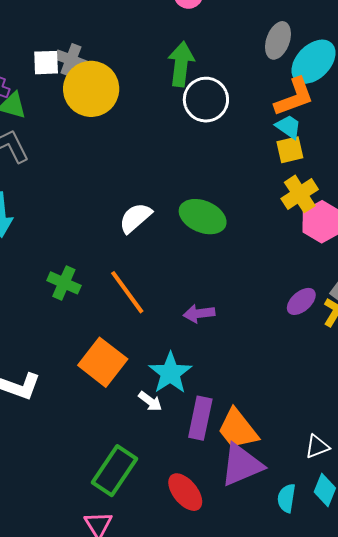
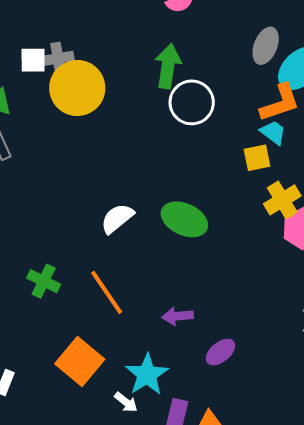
gray cross: (71, 60) -> (58, 58), turned -32
yellow square: (290, 150) -> (257, 158), moved
purple ellipse: (301, 301) -> (220, 352), moved

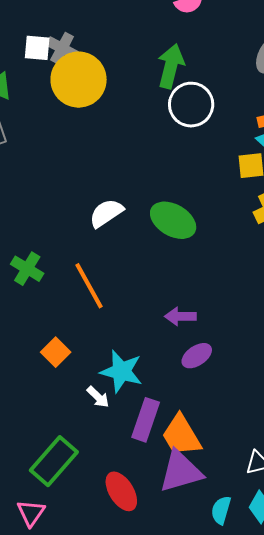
gray cross: (58, 58) -> (62, 48), turned 32
purple arrow: (178, 316) -> (180, 316), moved
orange square: (80, 362) -> (56, 352), size x0.6
cyan star: (147, 375) -> (121, 371), turned -30

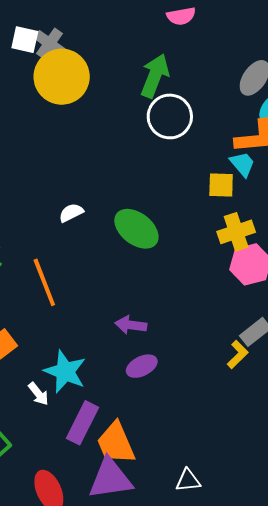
white semicircle: (106, 213) -> (71, 213), size x0.7

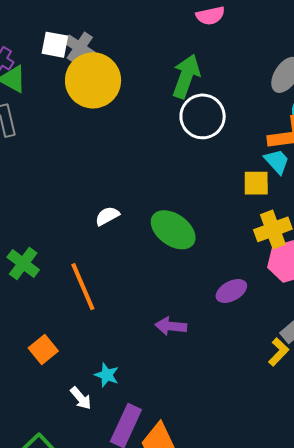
purple ellipse: (142, 366) -> (231, 291), moved
cyan star: (65, 372) -> (107, 375), size x0.6

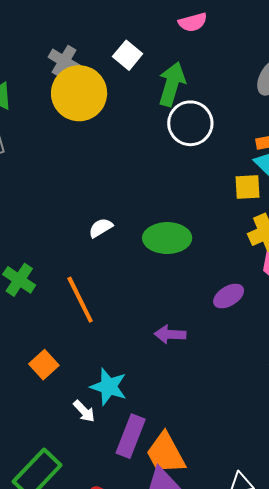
white square: (55, 45) -> (128, 55), moved, turned 32
green ellipse: (173, 230) -> (167, 238), turned -33
cyan star: (107, 375) -> (109, 387), size x1.5

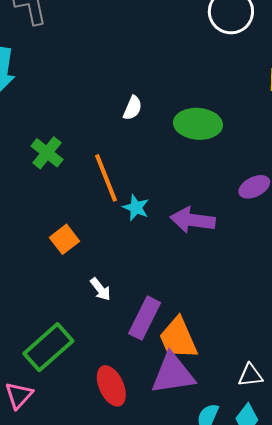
white semicircle: (101, 228) -> (133, 108), turned 140
purple arrow: (170, 334) -> (193, 220), size x1.4
cyan star: (109, 387) -> (136, 208), moved, size x0.7

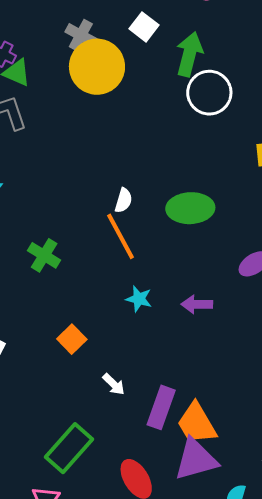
orange line: (106, 178) -> (121, 236), moved
purple arrow: (193, 220) -> (197, 304), size x0.7

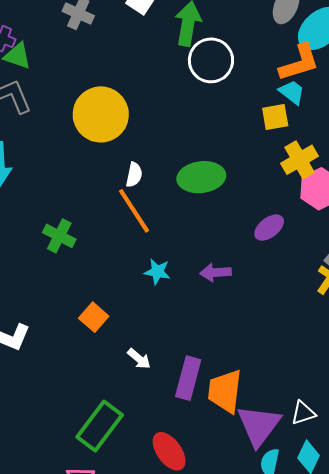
yellow circle: (97, 67) -> (101, 114), moved
orange trapezoid: (197, 423) -> (225, 391), turned 42
purple triangle: (196, 459) -> (259, 425), moved, turned -33

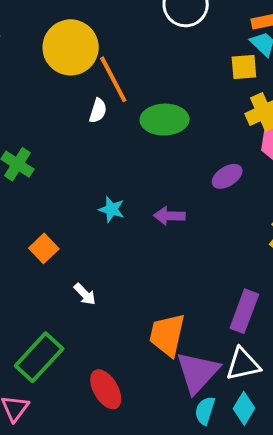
orange line: (134, 211) -> (113, 79), moved
purple rectangle: (188, 378) -> (244, 311), moved
white triangle: (303, 413) -> (243, 364), size x1.4

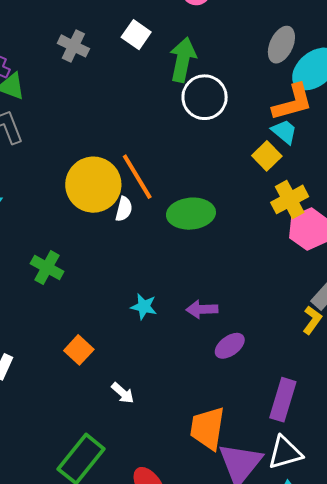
yellow circle: (71, 47) -> (93, 185), moved
yellow square: (244, 67) -> (267, 156), turned -36
purple ellipse: (227, 176) -> (230, 346), moved

